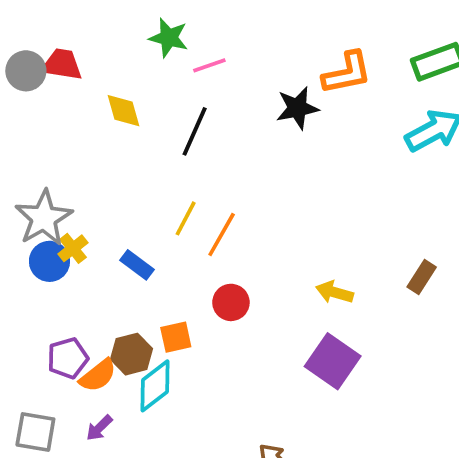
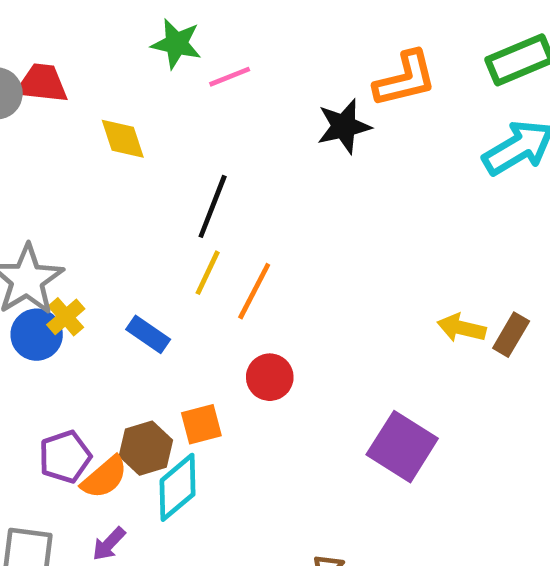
black line: (195, 131) -> (213, 206), moved
yellow arrow: (335, 292) -> (461, 328), moved

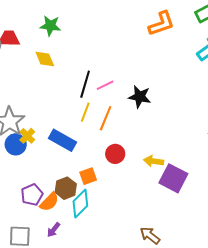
green star: (176, 44) -> (50, 26), moved
pink line: (230, 77) -> (105, 85), moved
black star: (344, 126) -> (140, 97), moved, turned 30
yellow arrow: (461, 328) -> (154, 161), moved
blue rectangle: (148, 334) -> (63, 140), size x1.5

